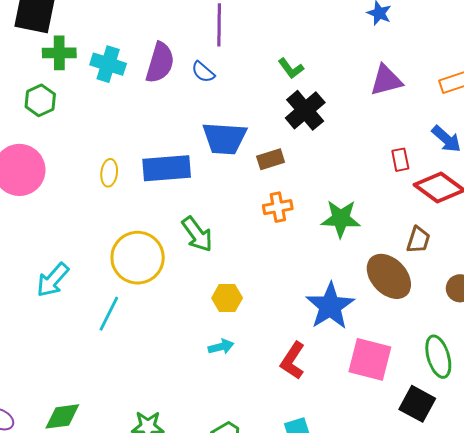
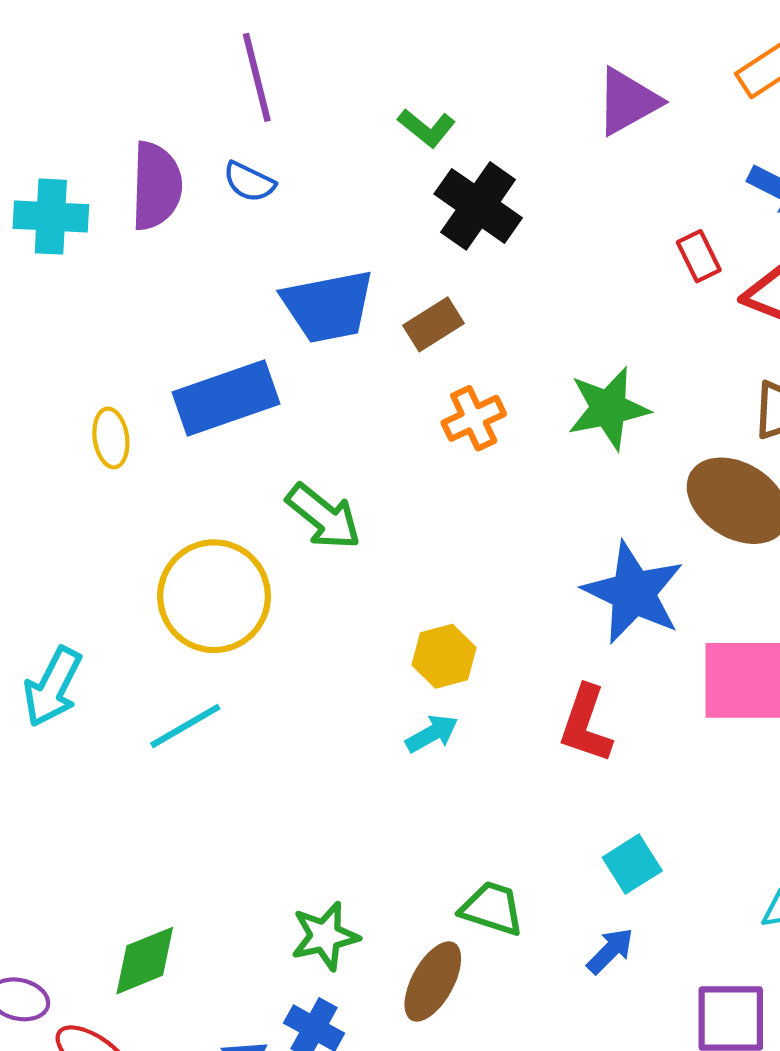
yellow hexagon: (227, 298) -> (444, 656), moved
cyan line: (109, 314) -> (185, 726), turned 48

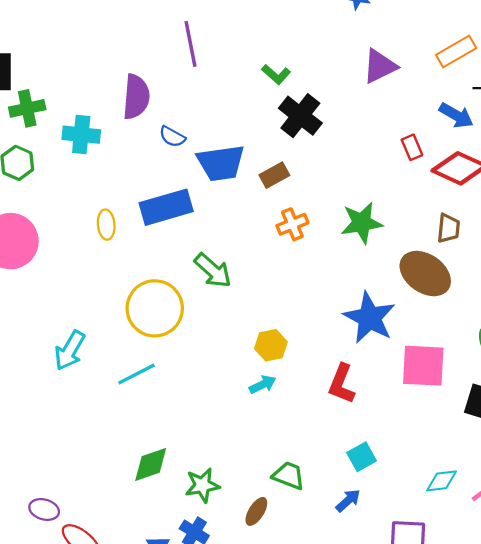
blue semicircle: (249, 182) -> (172, 137), moved
cyan cross: (51, 217) -> (81, 135), moved
green diamond: (145, 961) -> (151, 464), moved
brown ellipse: (433, 982) -> (256, 511), size x0.7

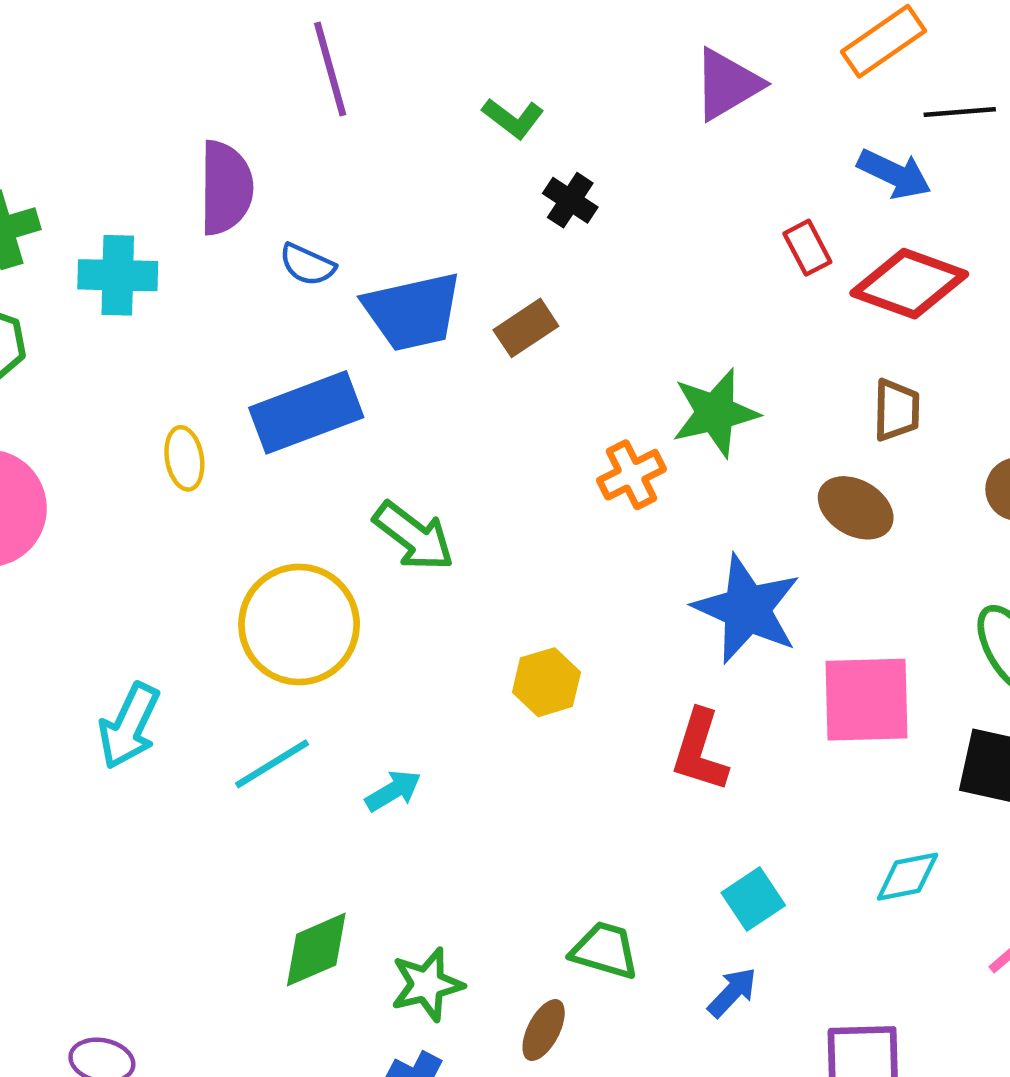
black cross: (300, 116) -> (570, 200), size x0.6
orange cross: (292, 224) -> (632, 475), moved
brown ellipse: (425, 274) -> (856, 508), size x0.7
cyan arrow: (263, 385) -> (393, 791), moved
cyan diamond: (442, 481) -> (907, 877), moved

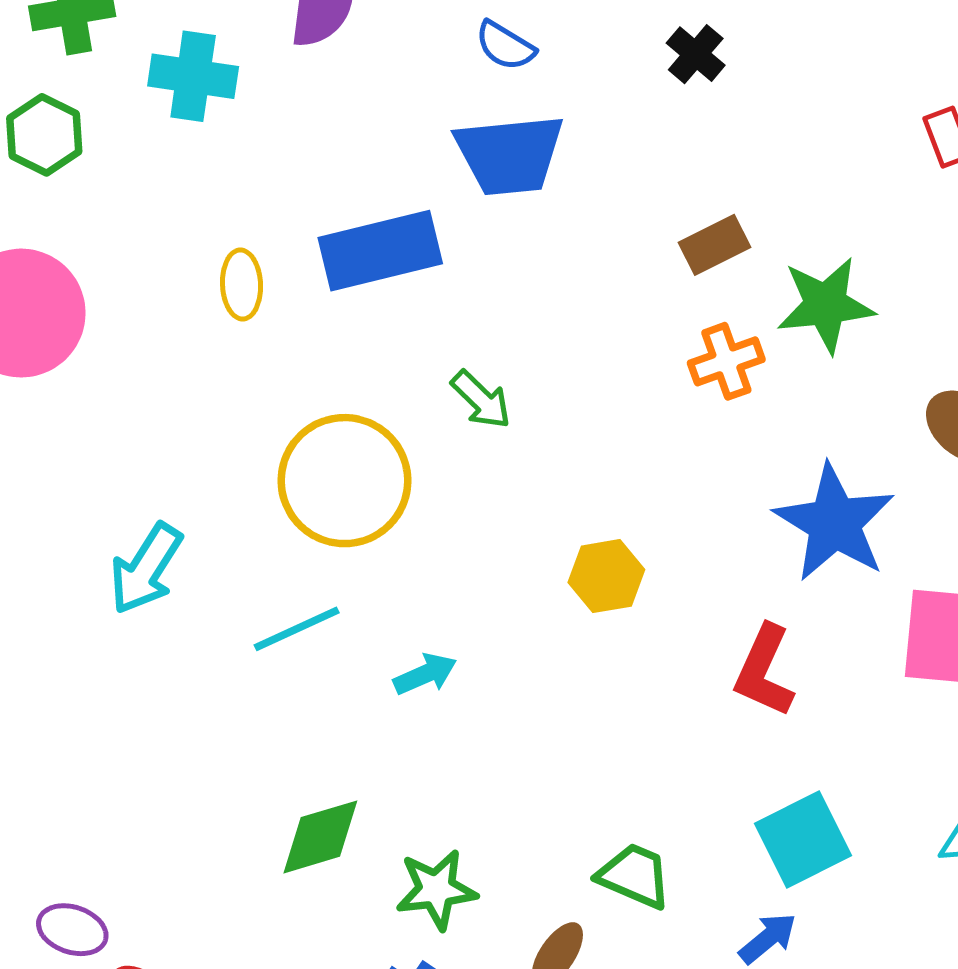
blue semicircle: (307, 265) -> (505, 46), moved
brown rectangle: (526, 328) -> (715, 245), moved
green arrow: (414, 536) -> (481, 400), size x0.7
cyan square: (753, 899) -> (803, 839), size x1.4

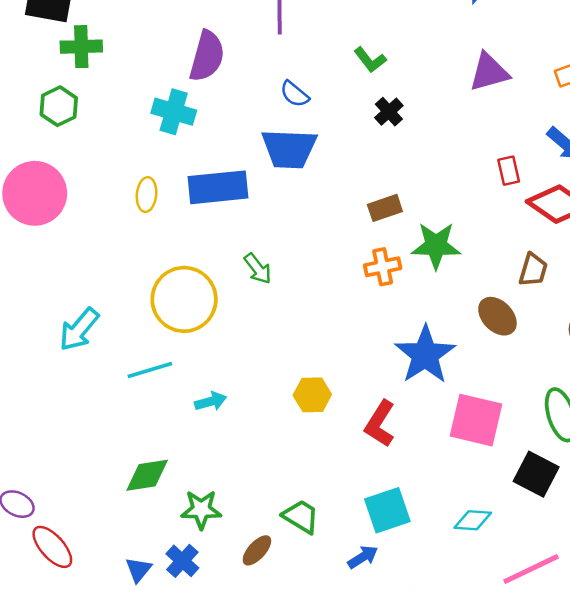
cyan cross: (193, 76) -> (174, 112), moved
yellow hexagon: (606, 576) -> (312, 395), moved

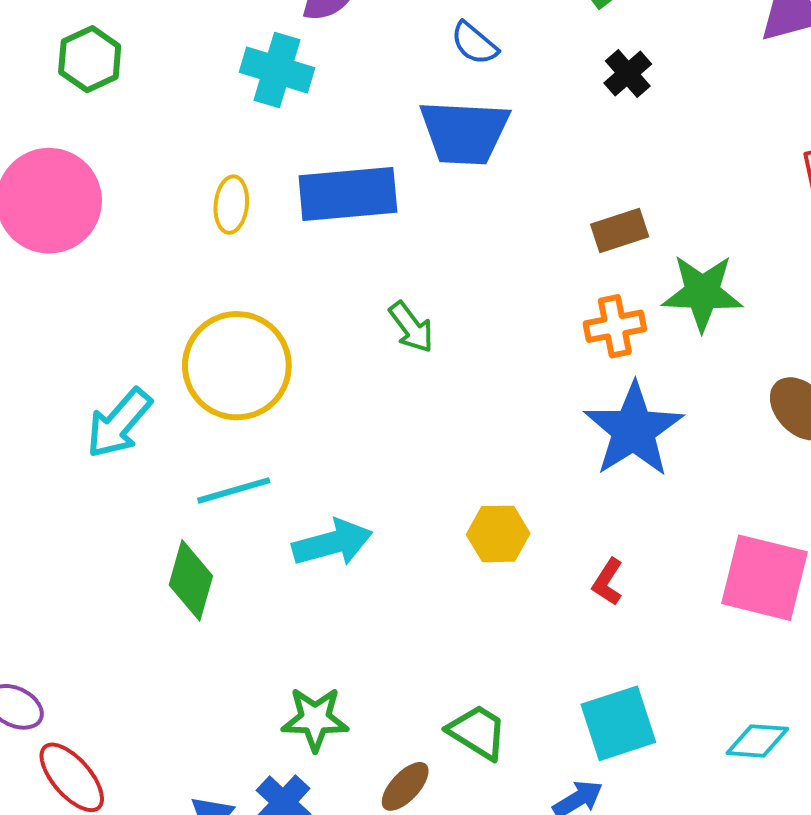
yellow circle: (184, 299) -> (237, 366), moved
blue star: (425, 355) -> (634, 430), moved
cyan arrow: (211, 401) -> (332, 543), size x1.5
red L-shape: (380, 424) -> (608, 582), size x0.6
green diamond: (147, 475) -> (191, 580), moved, turned -66

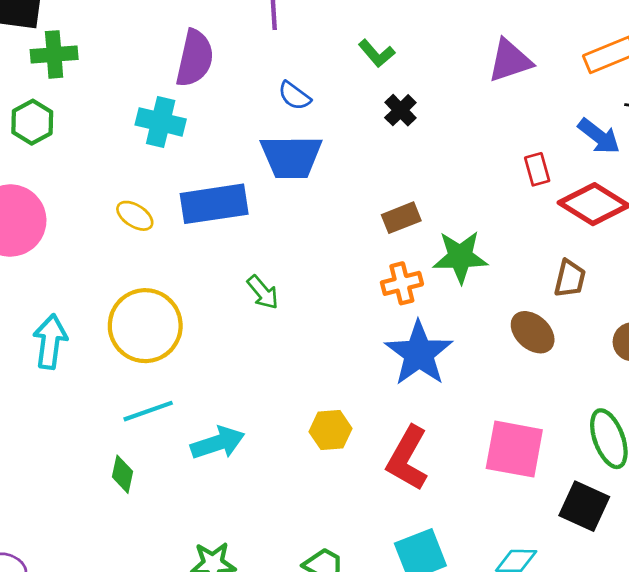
yellow ellipse: (231, 205) -> (135, 216), turned -60
cyan arrow: (119, 423) -> (50, 342), moved, turned 150
green diamond: (191, 580) -> (123, 474), size x0.7
red L-shape: (608, 582) -> (407, 458), size x2.0

